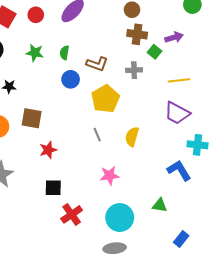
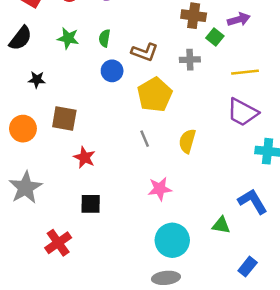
red star: (48, 150) -> (84, 157), turned -30
blue L-shape: (179, 170) -> (253, 201), moved
red cross: (72, 214) -> (58, 243), moved

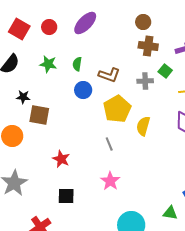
green square: (215, 37) -> (165, 71), moved
brown square: (64, 119) -> (39, 115), moved
yellow semicircle: (187, 141) -> (143, 126), moved
pink star: (160, 189) -> (110, 181), moved, turned -30

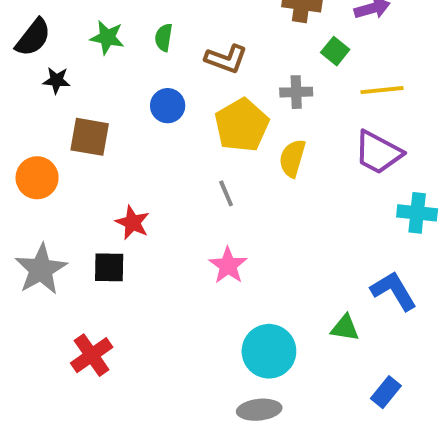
gray cross: (145, 81) -> (296, 92), moved
blue circle: (83, 90) -> (168, 106), moved
black star: (23, 97) -> (57, 80), moved
black square: (66, 196) -> (109, 267), moved

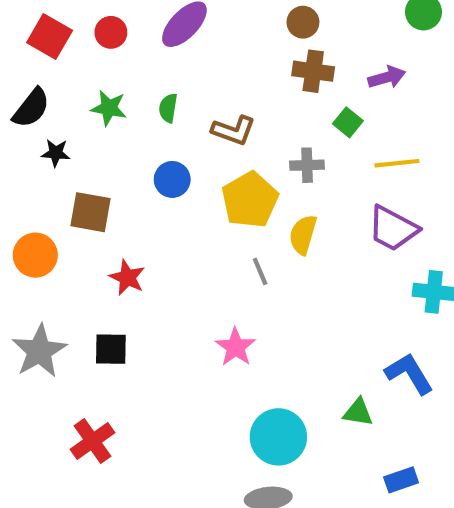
gray line: (226, 193) -> (260, 271), moved
red star: (133, 223) -> (127, 278), moved
blue rectangle: (386, 392) -> (401, 480), turned 32

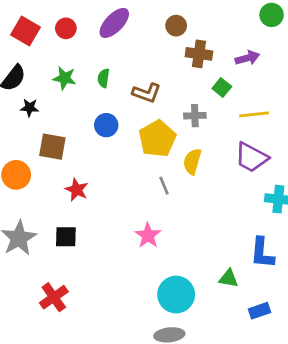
brown circle: (303, 22) -> (176, 26), moved
blue L-shape: (409, 374) -> (262, 253), turned -144
blue rectangle: (401, 480) -> (259, 311), moved

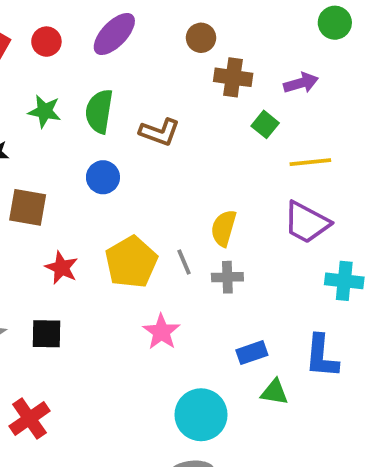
green semicircle: (104, 78) -> (99, 111), size x1.6
gray cross: (195, 116) -> (227, 277), moved
yellow pentagon: (157, 139) -> (131, 262), moved
blue rectangle: (259, 311) -> (252, 353), moved

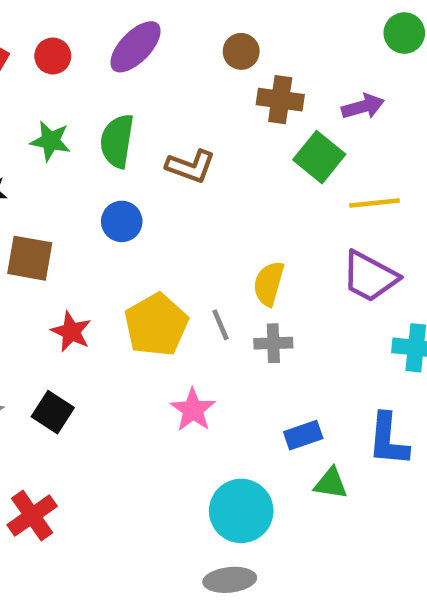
green square: (265, 124) -> (319, 157), size x1.5
black square: (46, 334) -> (53, 412), turned 32

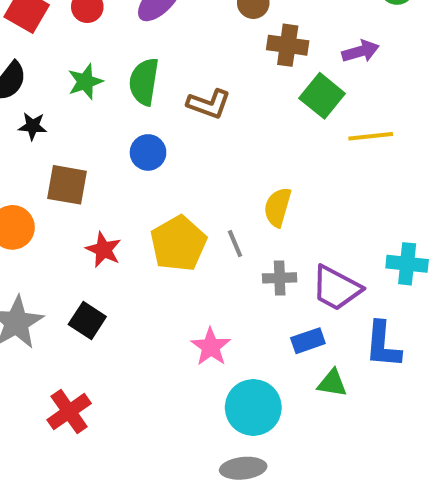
green star: (50, 141) -> (85, 82), turned -30
purple trapezoid: (370, 277) -> (336, 288), moved
gray cross: (273, 343) -> (280, 278), moved
pink star: (193, 410) -> (211, 347), moved

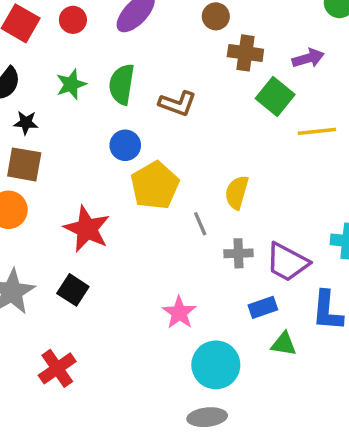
brown square: (67, 185) -> (24, 164), moved
yellow pentagon: (178, 244) -> (155, 185), moved
red star: (103, 250) -> (87, 229), size x1.5

